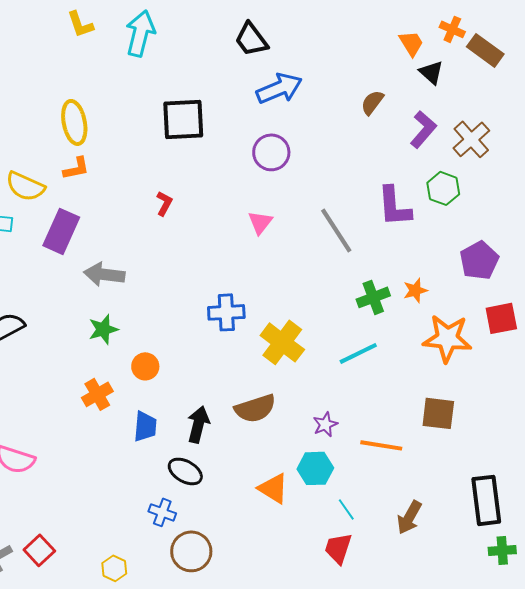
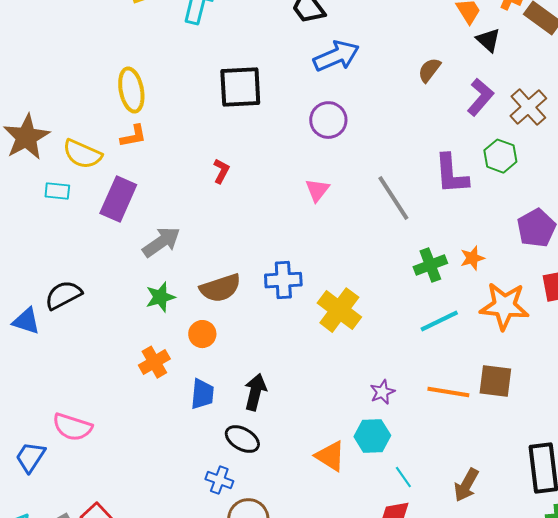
gray arrow: (104, 274) -> (161, 242), turned 138
cyan line: (358, 353) -> (439, 321), moved
brown semicircle: (255, 408) -> (220, 288), moved
orange line: (381, 445) -> (448, 392), moved

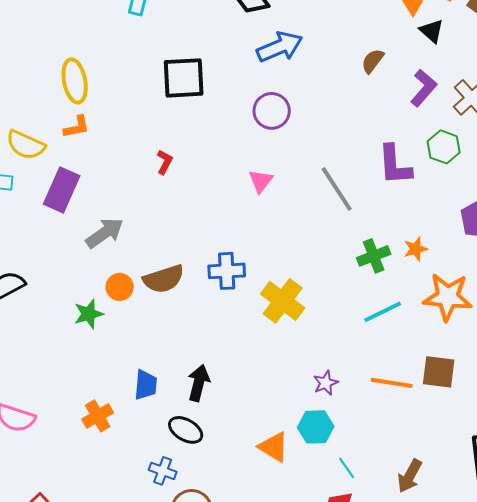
green star: (160, 297) -> (89, 314), moved
orange circle: (202, 334) -> (120, 287), moved
orange cross: (154, 362) -> (98, 416), moved

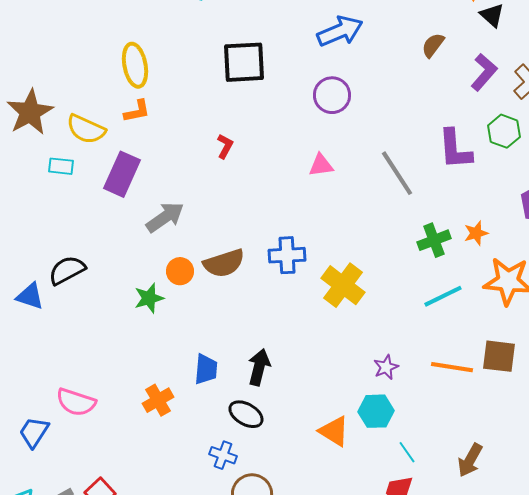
pink triangle: (261, 181) -> (321, 165), turned 44

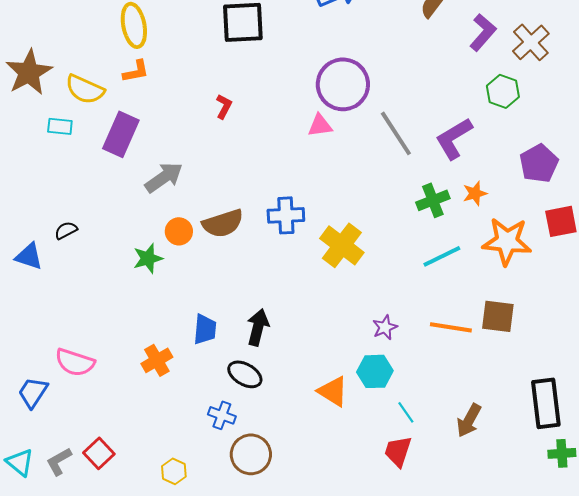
purple circle: (332, 95) -> (343, 84), moved, size x1.4
purple L-shape: (455, 149) -> (454, 138), moved, turned 63
black semicircle: (67, 270) -> (66, 230), size x0.6

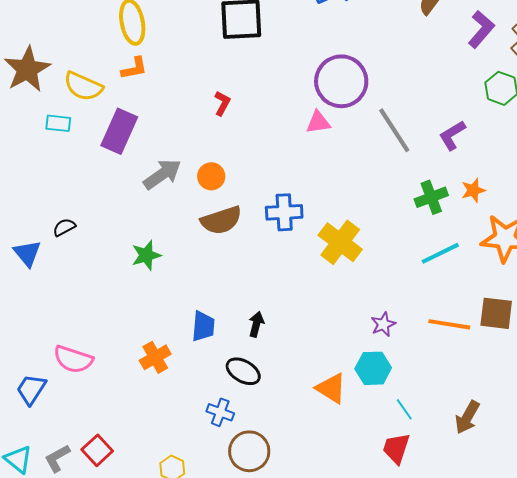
purple L-shape: (454, 138) -> (452, 135), size x0.7
orange circle: (179, 231) -> (211, 176), moved
blue triangle: (29, 256) -> (27, 253), turned 32
black arrow: (258, 327) -> (256, 324), size x0.7

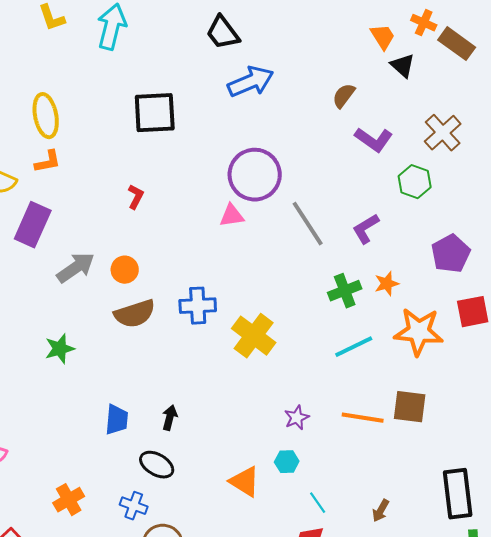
purple L-shape: (481, 29) -> (374, 140), moved, turned 84
orange cross: (155, 357) -> (69, 500), moved
cyan hexagon: (373, 368) -> (287, 462), size x0.7
brown arrow: (467, 417) -> (381, 511), size x0.7

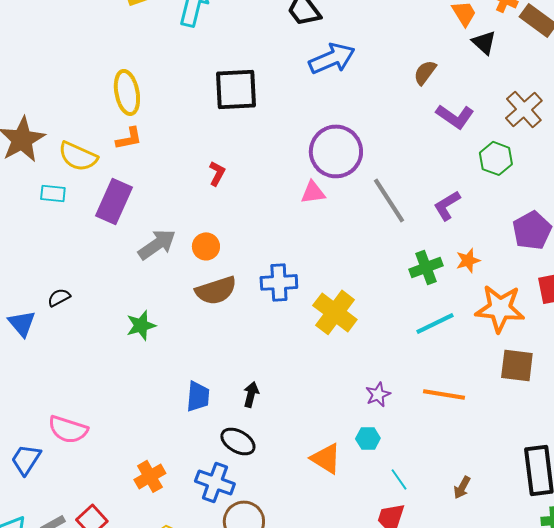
brown square: (410, 407) -> (517, 365), moved
blue cross: (134, 506) -> (215, 482), size x1.4

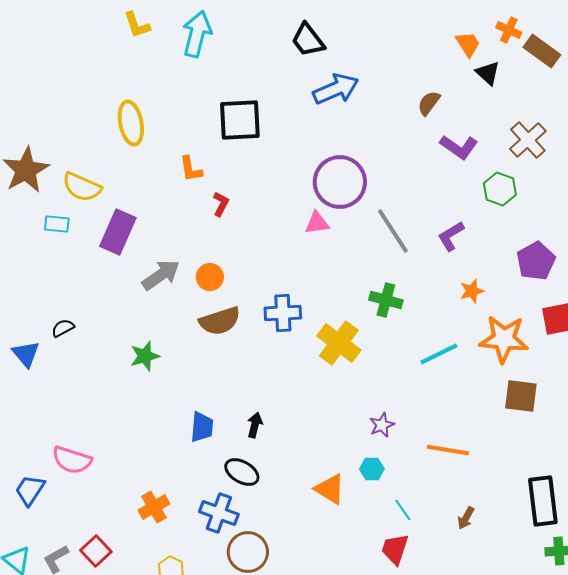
orange L-shape: (129, 138) -> (191, 169), moved, turned 92
green cross: (426, 267) -> (386, 300), moved, turned 36
orange line: (444, 394) -> (448, 450), moved

